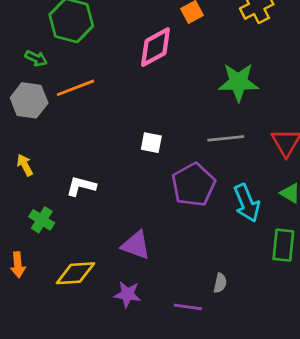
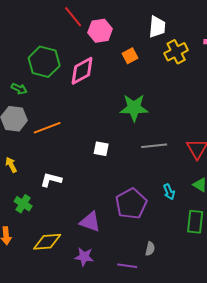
pink diamond: (156, 47) -> (82, 71), moved
green star: (238, 82) -> (134, 108), moved
orange line: (75, 88) -> (47, 128), moved
purple pentagon: (193, 185) -> (131, 204), moved
cyan arrow: (247, 203) -> (169, 192), size x0.6

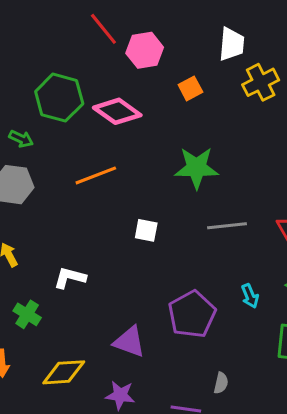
pink diamond: (82, 71) -> (117, 111), turned 64
orange line: (47, 128) -> (96, 175), moved

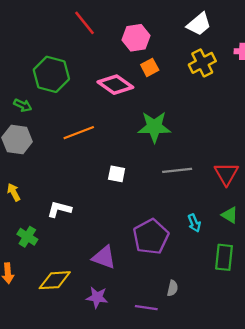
white trapezoid: (232, 44) -> (199, 24), moved, turned 45
pink hexagon: (145, 50) -> (136, 38), moved
pink diamond: (117, 111) -> (115, 85), moved

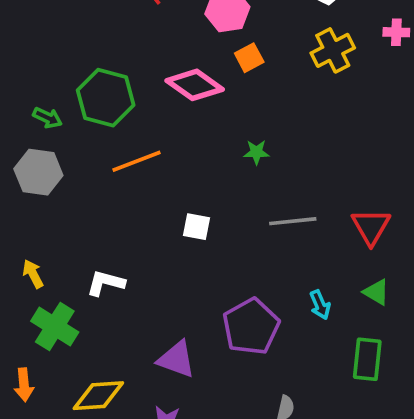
green hexagon: (51, 74) -> (106, 98), moved
green star: (154, 127) -> (256, 152), size x0.5
yellow arrow: (14, 192) -> (33, 274), moved
green cross: (27, 237) -> (55, 327), size x1.4

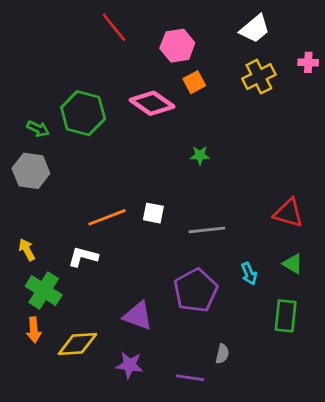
orange line: (137, 161) -> (107, 217), moved
gray line: (293, 221) -> (207, 230), moved
red triangle: (371, 227) -> (288, 213), turned -44
orange arrow: (24, 385) -> (34, 330), moved

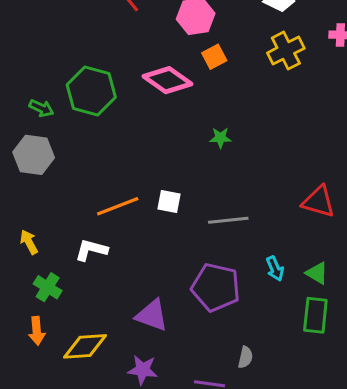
green triangle: (293, 264) -> (317, 273), moved
green cross: (44, 290) -> (48, 287), size x0.7
purple pentagon: (196, 290) -> (216, 287), turned -30

